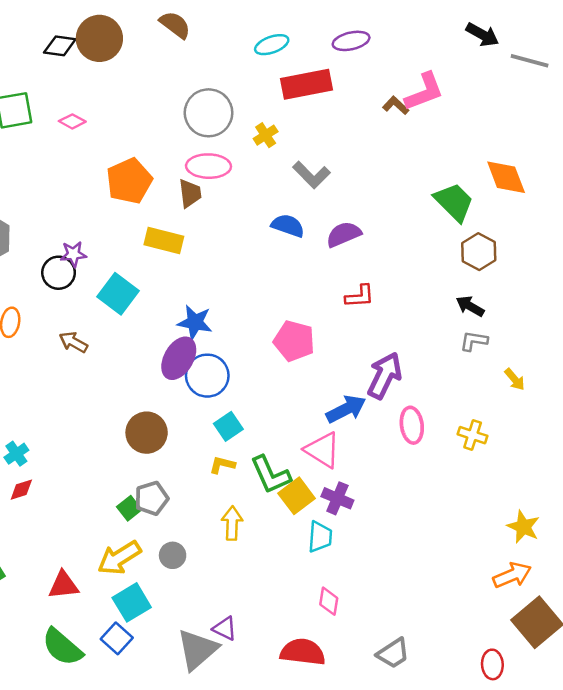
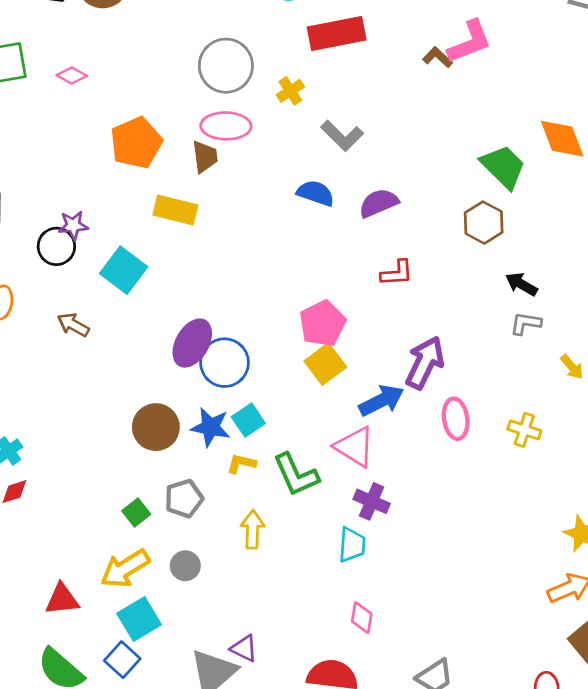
brown hexagon: (479, 252) -> (484, 223), moved
blue star: (195, 322) -> (210, 427), moved
pink pentagon: (294, 341) -> (323, 323), turned 30
yellow square: (297, 496) -> (325, 364), moved
gray pentagon: (151, 498) -> (184, 499), moved

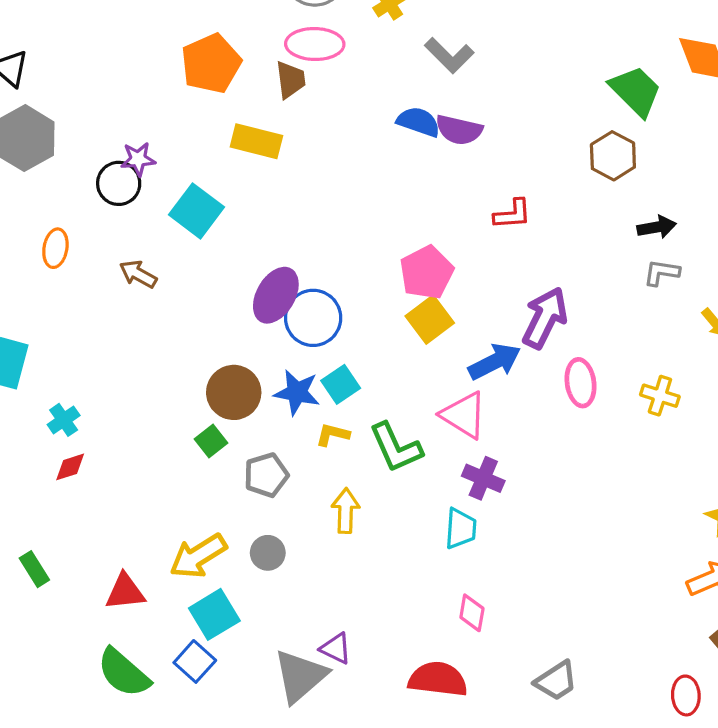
purple semicircle: (379, 203) -> (459, 130), moved, turned -144
black arrow: (521, 284) -> (657, 227), turned 140
green square: (136, 513) -> (211, 441), moved

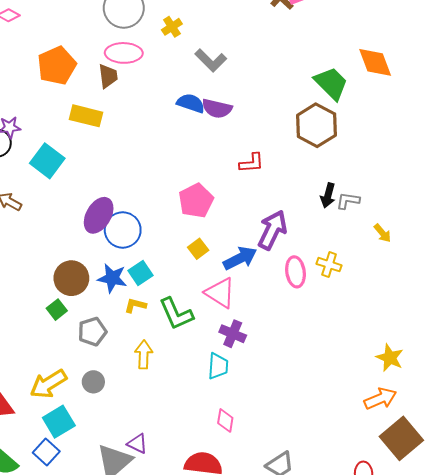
brown hexagon: (613, 156) -> (316, 125), size x1.4
black arrow: (657, 227) -> (328, 195), moved, turned 115
yellow square: (430, 320) -> (198, 249), moved, size x0.7
yellow cross: (660, 396) -> (329, 265), moved

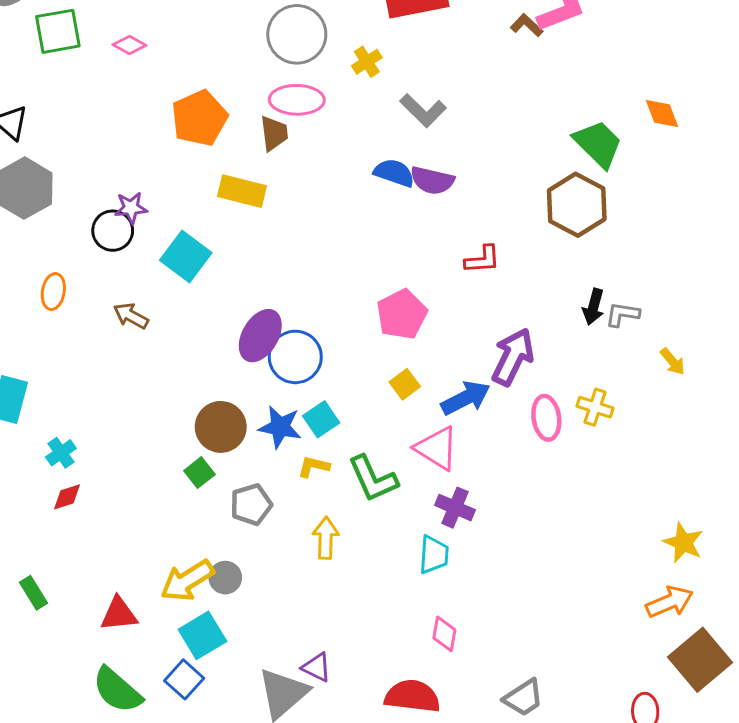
orange diamond: (375, 62) -> (662, 113), size x0.7
gray circle: (93, 382) -> (225, 578), moved

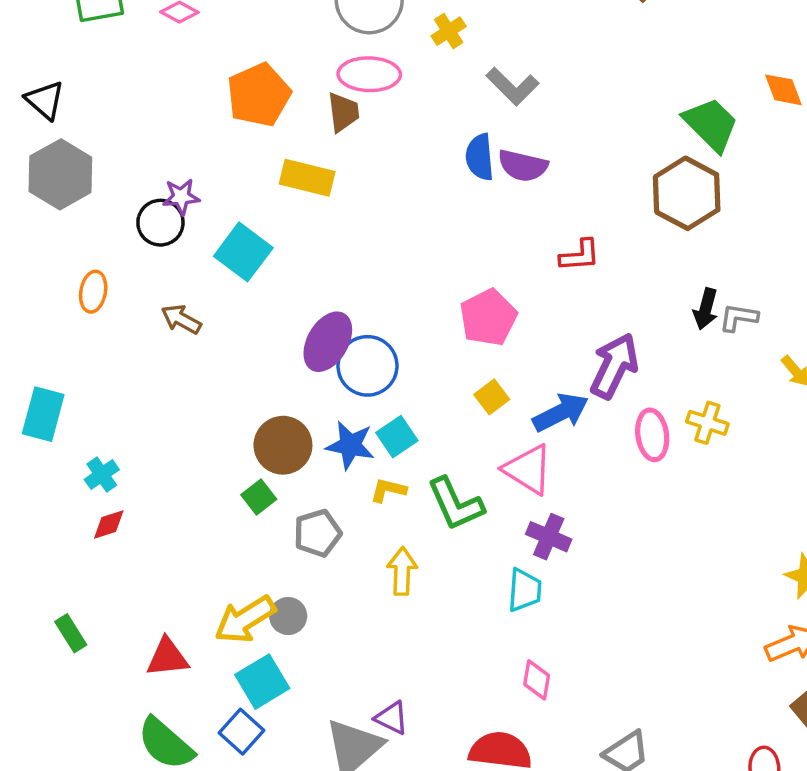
blue semicircle: (394, 173) -> (480, 157), turned -114

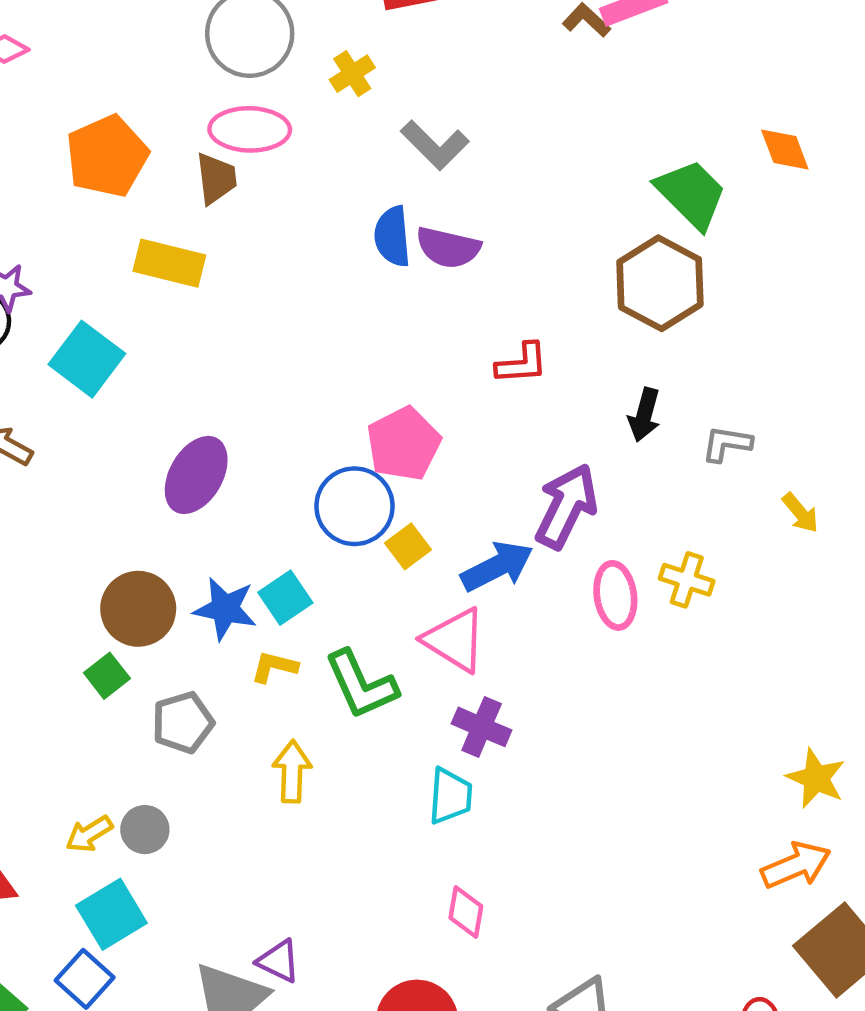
black arrow: (706, 309) -> (644, 415), moved
blue circle: (368, 366) -> (354, 506), moved
yellow arrow: (245, 619) -> (89, 834), size x0.6

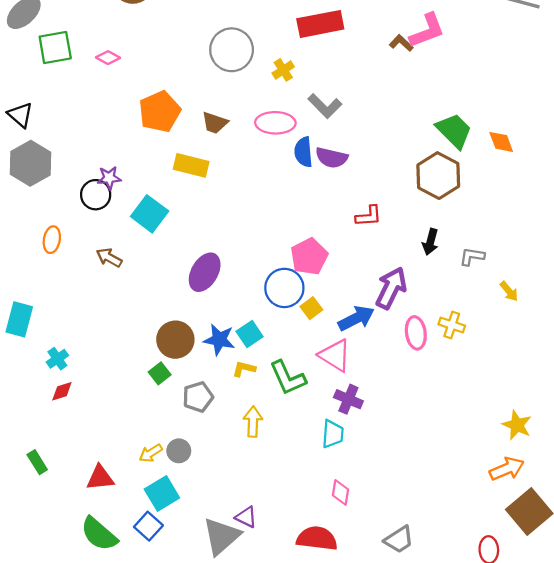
pink ellipse: (250, 129) -> (275, 123), moved
orange diamond: (785, 149) -> (501, 142), moved
brown trapezoid: (216, 178) -> (215, 123), turned 116

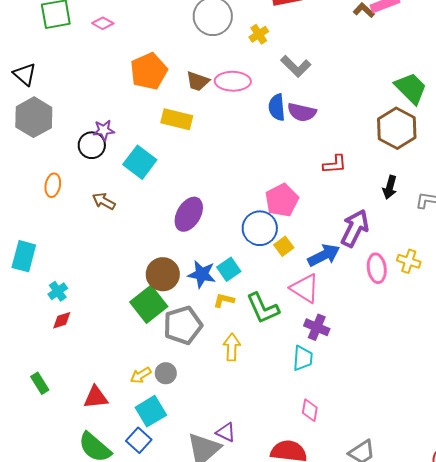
pink ellipse: (275, 123) -> (233, 81), moved
green square: (160, 373) -> (149, 304), size x1.8
gray pentagon: (198, 397) -> (183, 325), size x1.4

